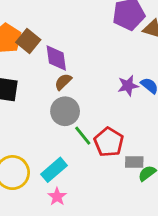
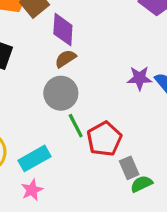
gray rectangle: (134, 162) -> (129, 168), turned 54

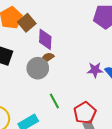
gray circle: (61, 93) -> (38, 68), moved
red pentagon: (104, 139) -> (85, 113), moved

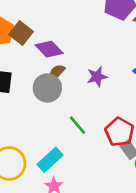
purple diamond: (45, 39) -> (49, 49), turned -35
purple star: (95, 70) -> (97, 77), moved

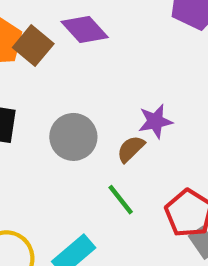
purple diamond: (49, 49) -> (85, 29), moved
brown semicircle: (57, 72) -> (131, 149), moved

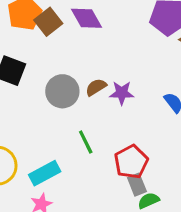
brown semicircle: (131, 149) -> (96, 87), moved

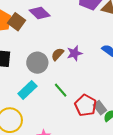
red pentagon: (131, 162) -> (86, 105), moved
cyan rectangle: (45, 173) -> (27, 90), moved

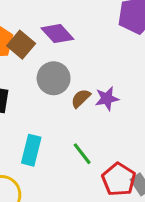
gray circle: (37, 63) -> (54, 78), moved
cyan rectangle: (27, 90) -> (31, 150), turned -36

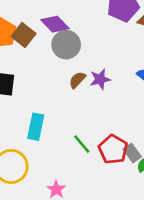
gray circle: (54, 78) -> (66, 45), moved
green line: (82, 154) -> (82, 144), moved

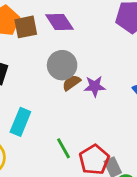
brown square: (24, 35) -> (26, 27), turned 30
gray circle: (66, 45) -> (62, 65), moved

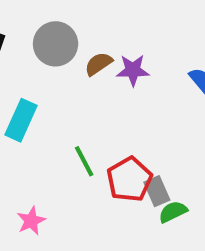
gray circle: (62, 65) -> (56, 44), moved

